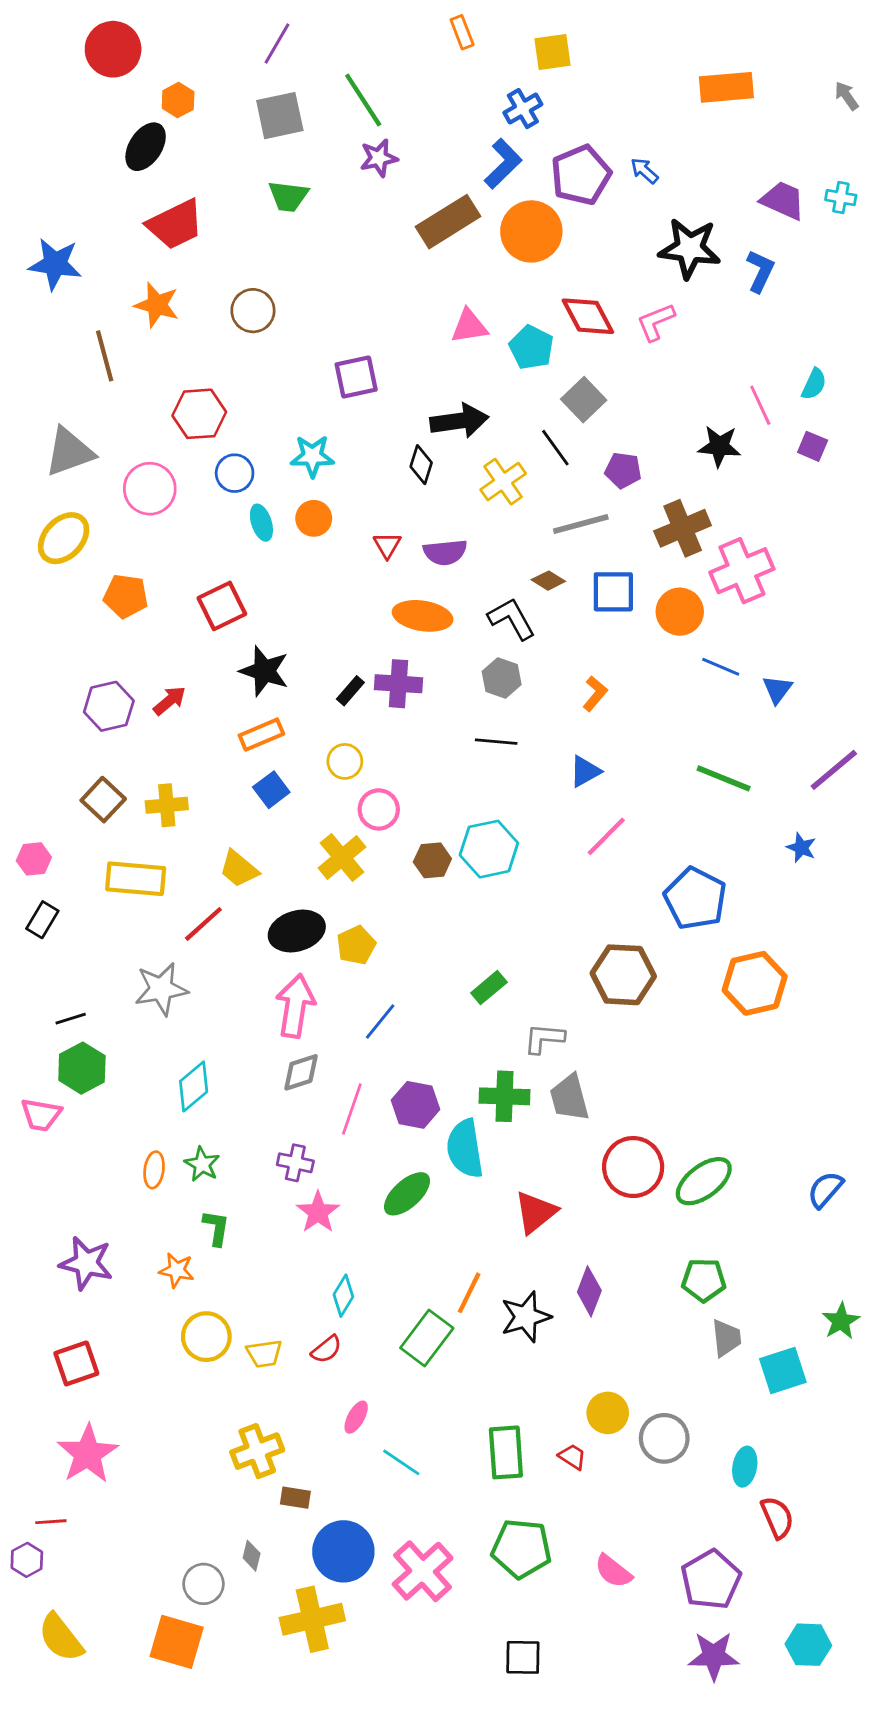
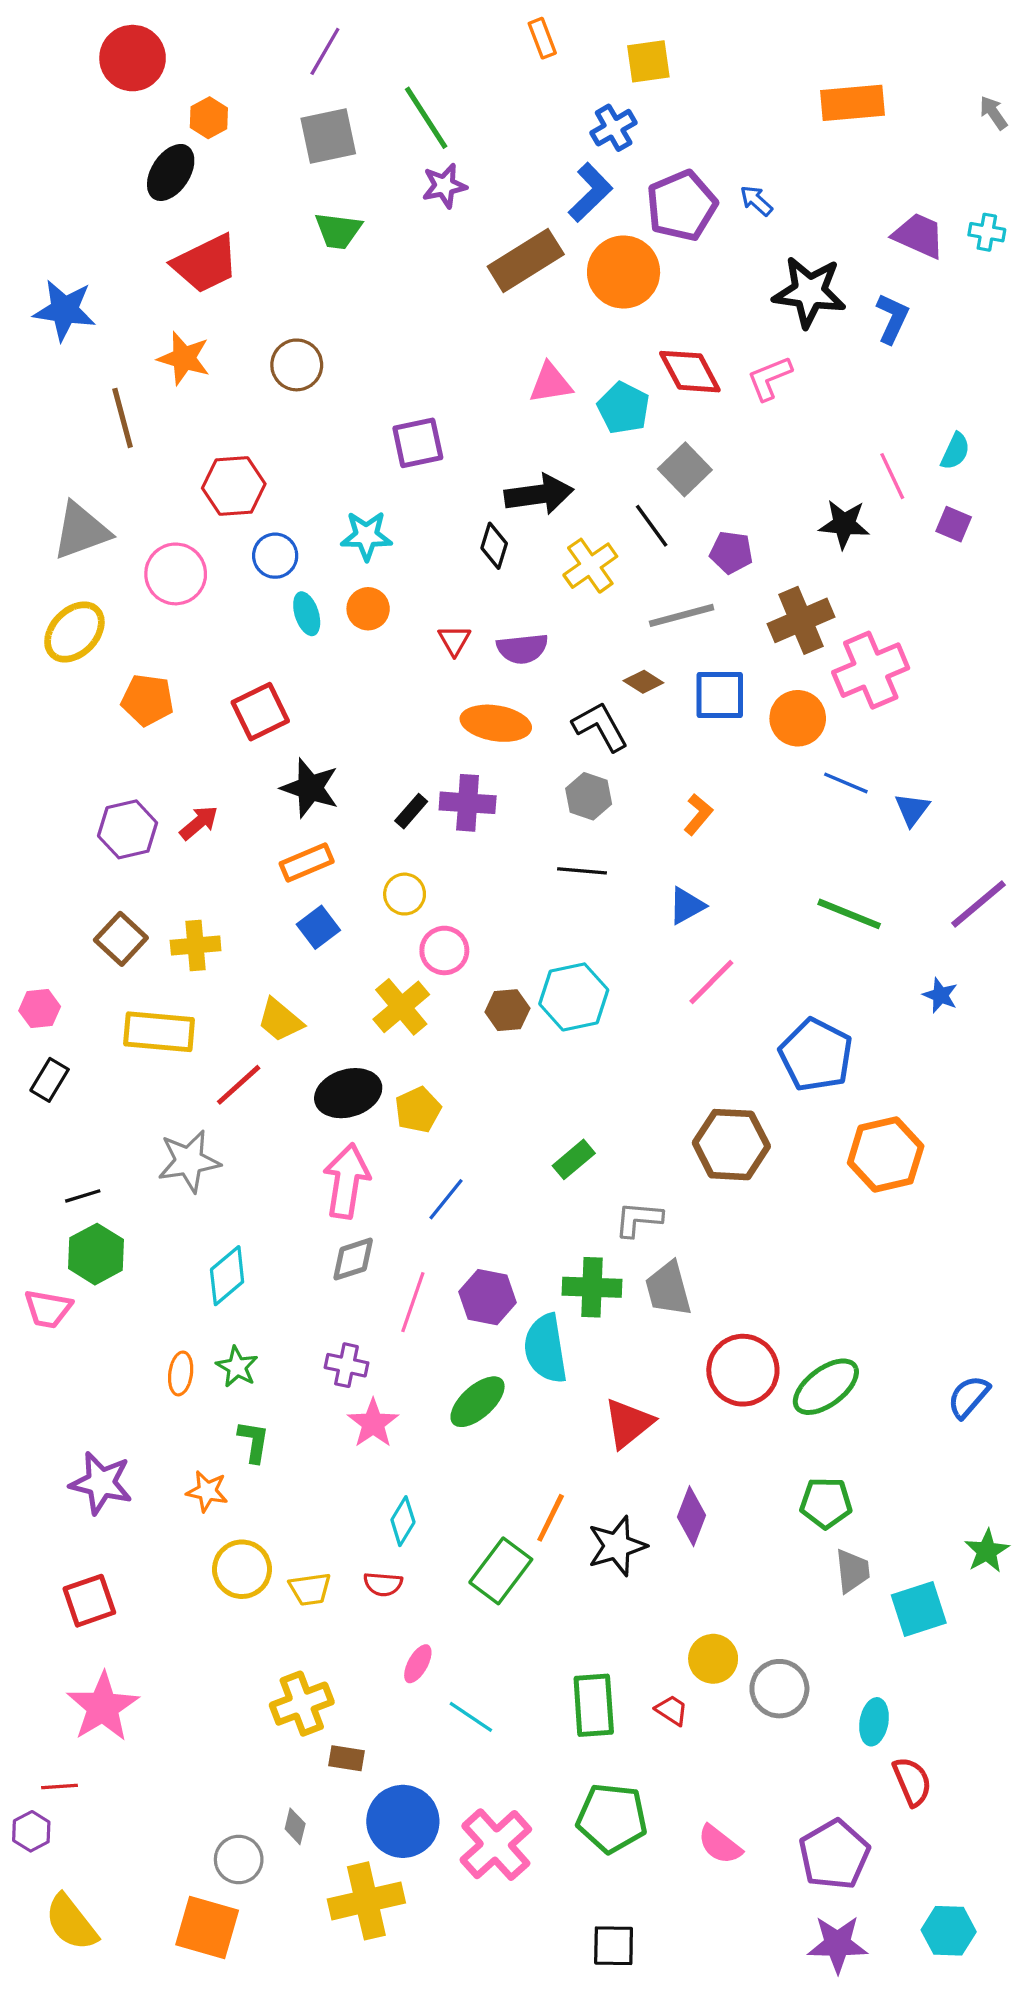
red semicircle: (326, 1349) -> (383, 1584), turned 44

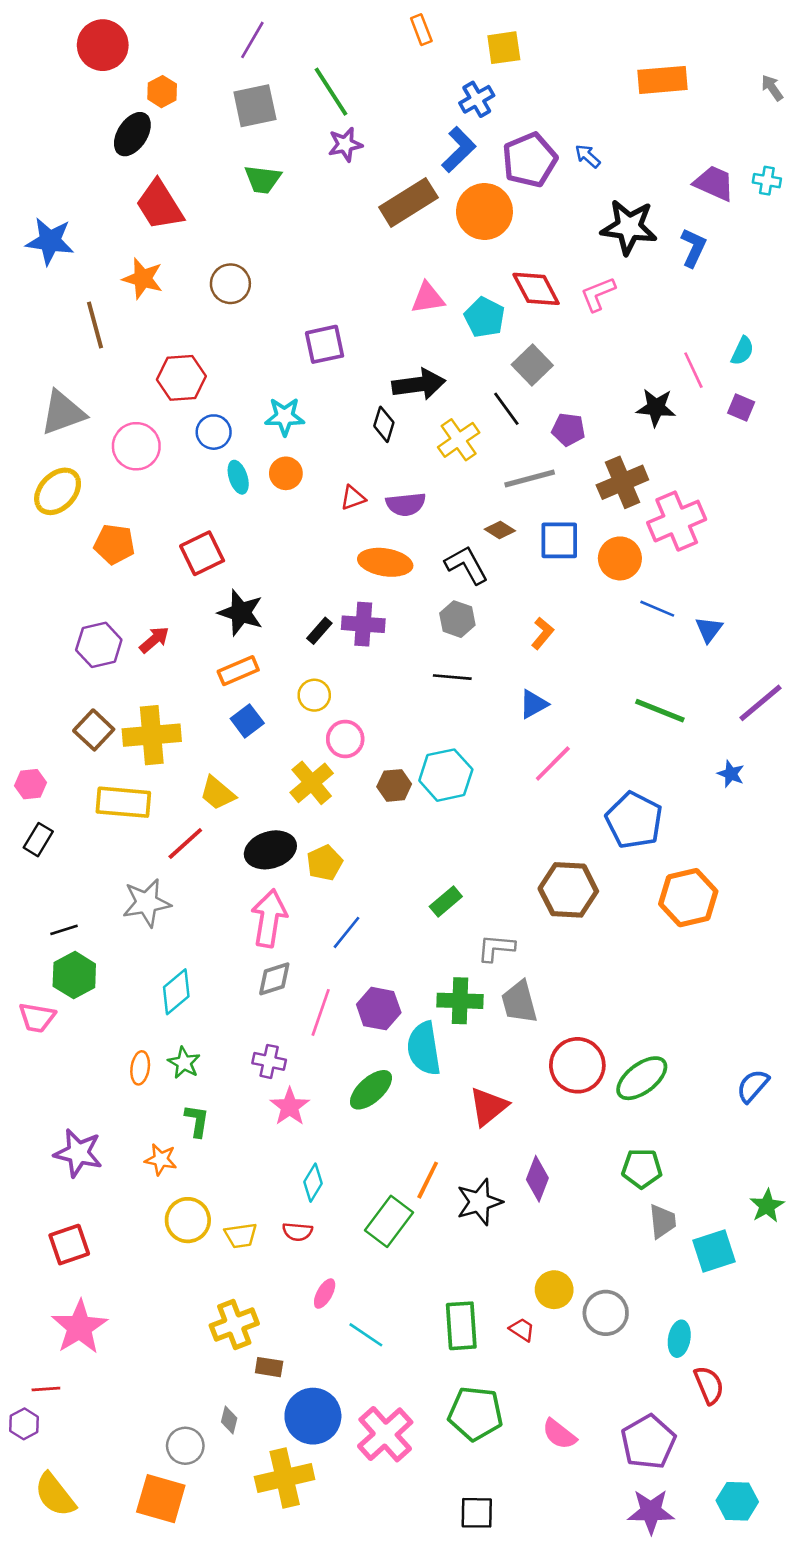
red trapezoid: (205, 264) -> (159, 205), turned 84
red triangle: (454, 640) -> (353, 498), turned 40
yellow cross: (196, 945) -> (152, 735), size x1.5

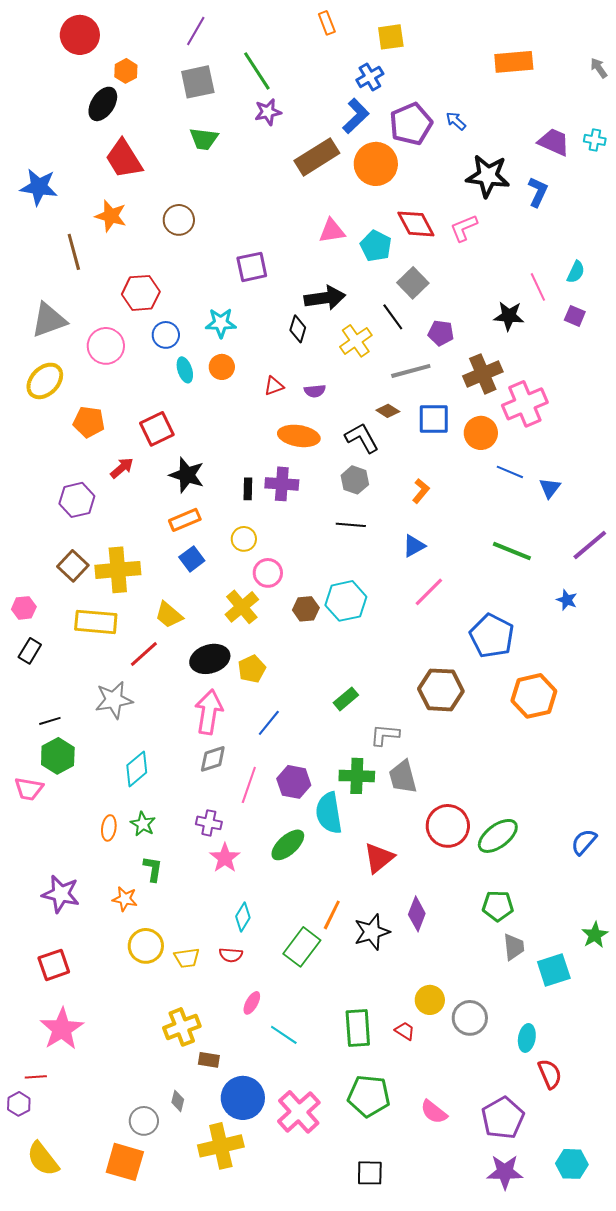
purple semicircle: (406, 504) -> (315, 391), size x0.7
black rectangle: (319, 631) -> (248, 489), turned -40
red arrow: (154, 640) -> (122, 468), moved

